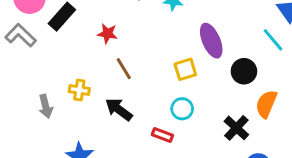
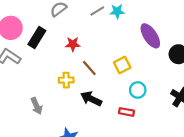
yellow square: (185, 69) -> (122, 65), moved
yellow cross: (79, 90) -> (66, 80), moved

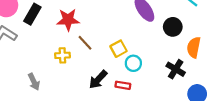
red star: (73, 44) -> (68, 20), size x1.5
yellow square: (122, 65) -> (118, 49), moved
black arrow: (91, 99) -> (98, 80), moved, turned -72

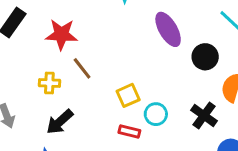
yellow square: (118, 49) -> (128, 95), moved
cyan circle: (133, 63) -> (156, 114), moved
black arrow: (98, 80) -> (60, 122), moved

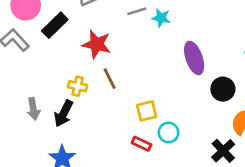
black cross: (204, 116) -> (223, 151), moved
black arrow: (60, 122) -> (64, 113), moved, turned -32

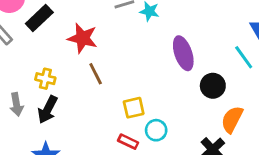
yellow cross: (78, 86) -> (45, 79), moved

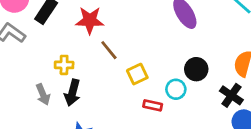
black circle: (213, 86) -> (196, 69), moved
yellow square: (134, 108) -> (137, 74), moved

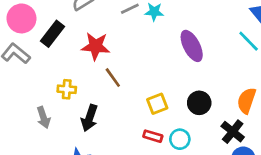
yellow square: (137, 74) -> (157, 104), moved
cyan circle: (176, 89) -> (180, 139), moved
black arrow: (72, 93) -> (89, 118), moved

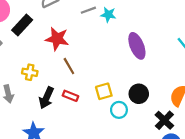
red rectangle: (153, 136) -> (70, 96), moved
cyan circle: (180, 139) -> (119, 110), moved

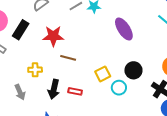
brown line: (69, 66) -> (68, 58), turned -35
red rectangle: (70, 96) -> (75, 91), moved

